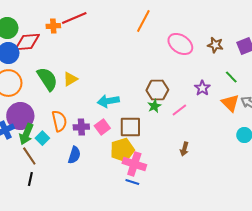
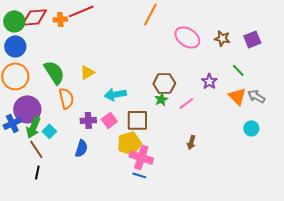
red diamond: (27, 42) -> (34, 17), moved
yellow triangle: (70, 79) -> (87, 72), moved
orange semicircle: (59, 121) -> (66, 98), moved

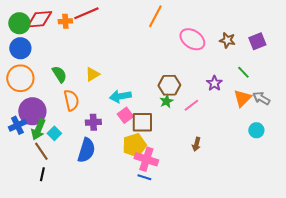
green semicircle: (54, 72) -> (59, 74), size x0.7
orange triangle: (237, 96) -> (242, 98), turned 30
pink square: (109, 120) -> (125, 115), moved
blue semicircle: (81, 148) -> (86, 150), size x1.4

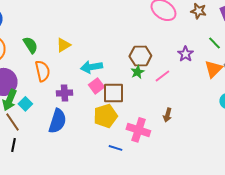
pink cross: (146, 159) -> (138, 130), moved

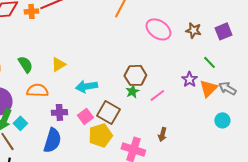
purple star: (185, 54) -> (189, 79), moved
orange semicircle: (42, 71) -> (37, 90), turned -75
pink square: (96, 86) -> (85, 116), moved
brown square: (113, 93) -> (108, 112), turned 30

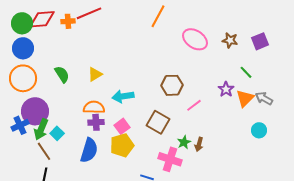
orange semicircle: (37, 90) -> (94, 107), moved
green star: (132, 91) -> (184, 142), moved
brown square: (108, 112) -> (158, 122), moved
yellow pentagon: (100, 135) -> (122, 145), moved

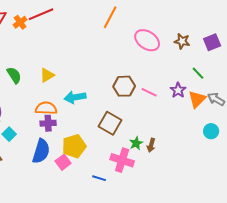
orange cross: (68, 21) -> (20, 22), turned -32
pink line: (194, 105) -> (149, 92), moved, turned 63
pink square: (122, 126) -> (63, 162), moved

